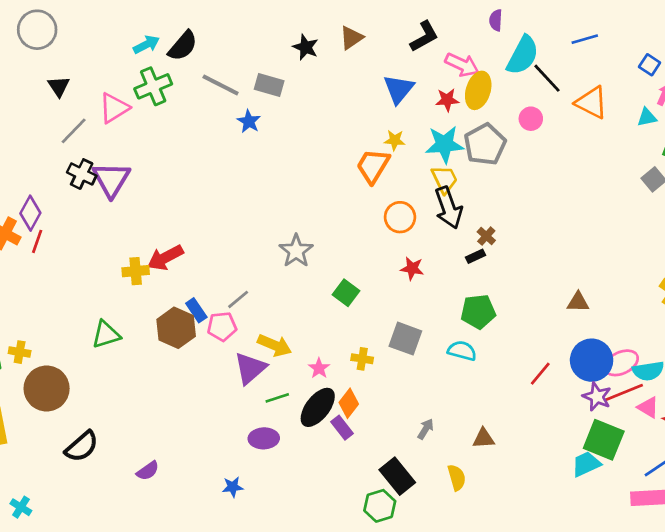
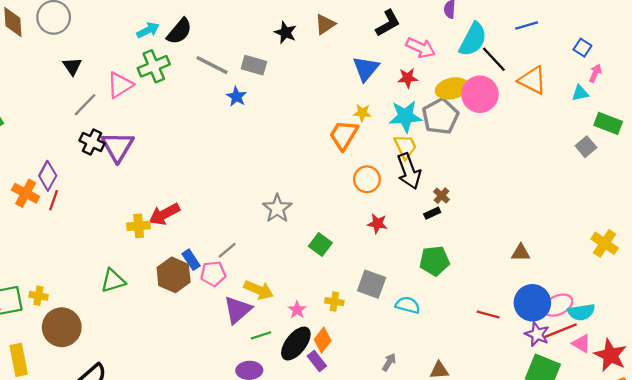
yellow ellipse: (478, 90) -> (452, 88), moved, turned 60
pink circle: (531, 119) -> (480, 94), size x1.8
cyan semicircle: (462, 351) -> (408, 305), moved
red line: (540, 374) -> (488, 314), turned 65

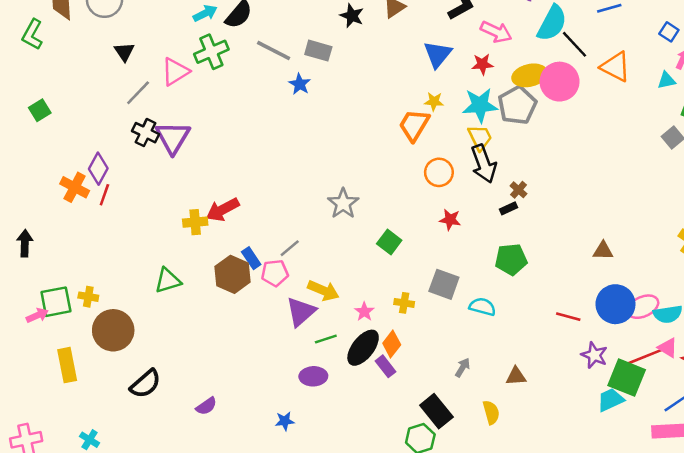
red line: (560, 331) -> (645, 356), moved
purple star: (537, 334) -> (594, 355), moved

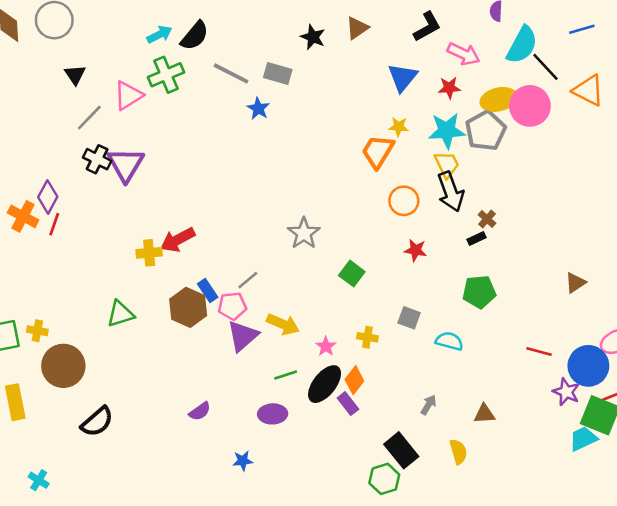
brown triangle: (603, 251) -> (575, 283), turned -35
gray square: (444, 284) -> (409, 318), size x0.7
blue circle: (615, 304) -> (588, 366), moved
purple triangle: (301, 312) -> (243, 336), moved
purple semicircle: (206, 406) -> (200, 411), moved

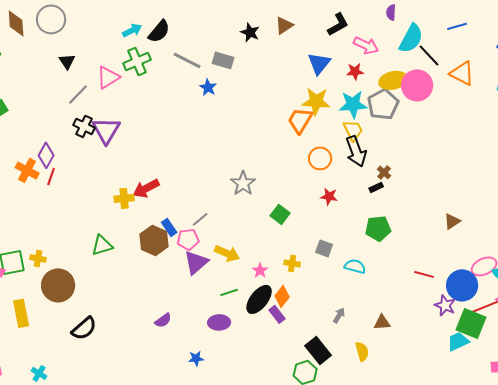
yellow star: (399, 127) -> (316, 101), size x1.8

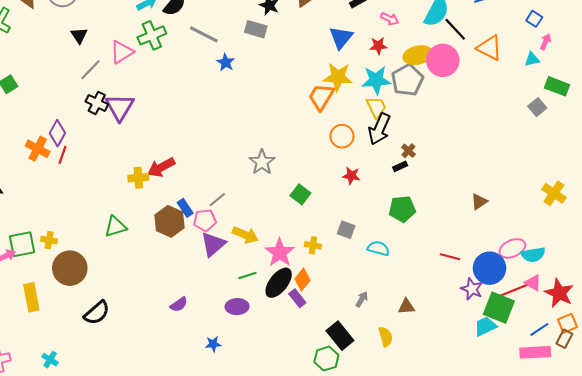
pink arrow: (366, 45) -> (390, 19), size x0.7
gray rectangle: (223, 60) -> (256, 29), moved
black arrow: (356, 151) -> (379, 129), turned 44
pink star: (260, 270) -> (280, 253), size x1.8

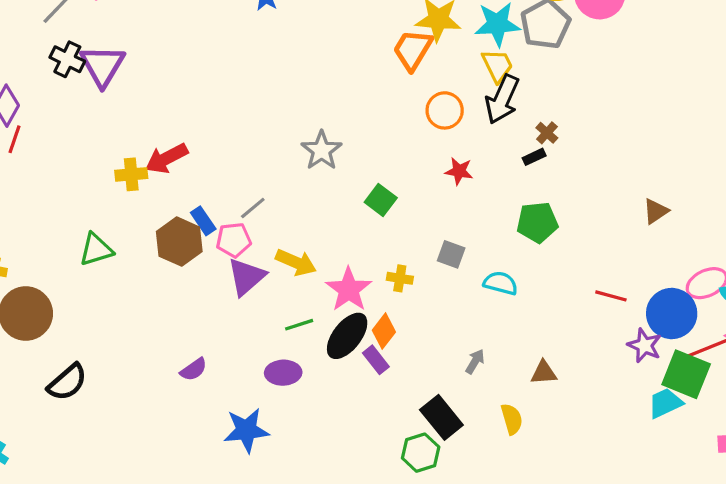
blue star: (213, 344) -> (246, 430), size x1.8

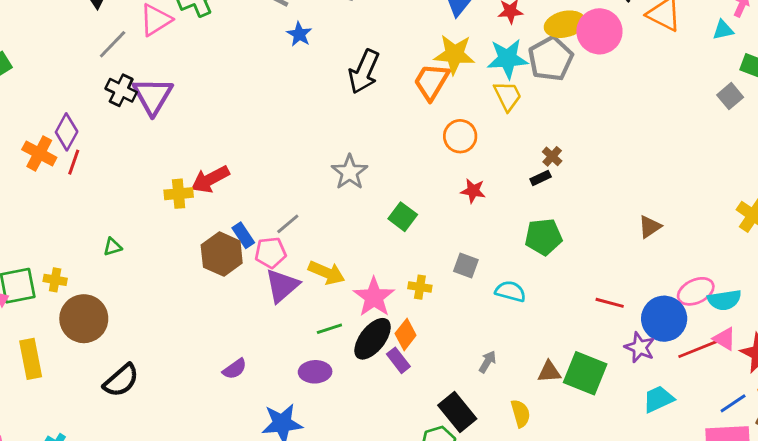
black arrow: (502, 99) -> (364, 72), moved
green triangle: (96, 250) -> (113, 247), moved, size x0.6
green square: (686, 374) -> (585, 373), moved

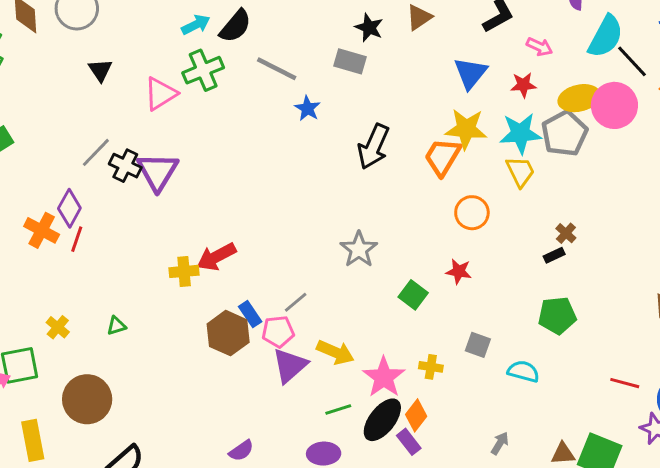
gray line: (113, 44) -> (96, 152), moved
red star: (473, 191) -> (459, 271), moved
yellow cross: (55, 280) -> (58, 327), moved, turned 30

